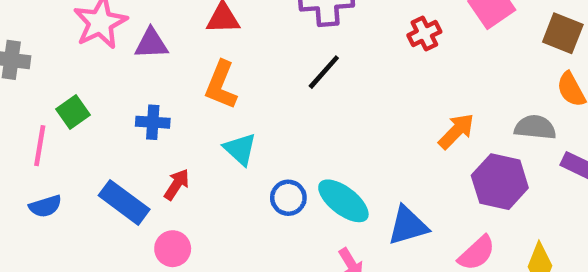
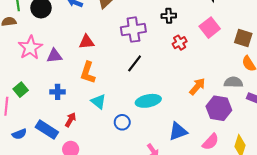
cyan ellipse: (343, 201) -> (148, 101), moved, turned -45
blue semicircle: (45, 206) -> (19, 134), moved

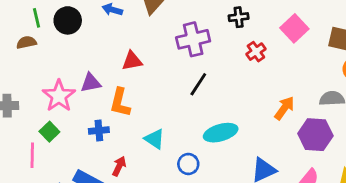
pink star: (30, 48) -> (59, 96), moved
orange L-shape: (88, 73) -> (120, 103), moved

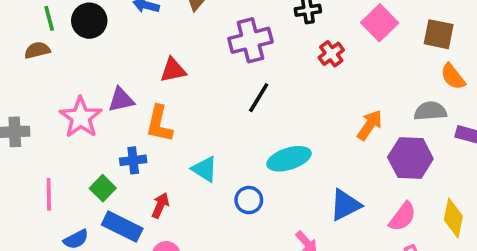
green square: (49, 132) -> (103, 188), moved

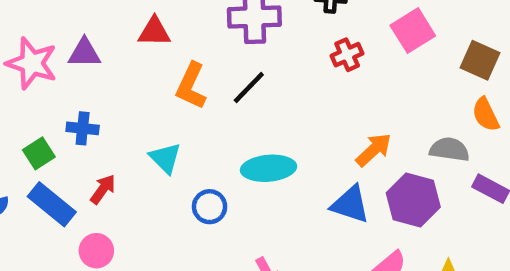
pink star: (81, 117) -> (32, 63), turned -30
orange L-shape: (159, 124) -> (191, 86), moved
blue triangle: (345, 205) -> (350, 204), moved, turned 32

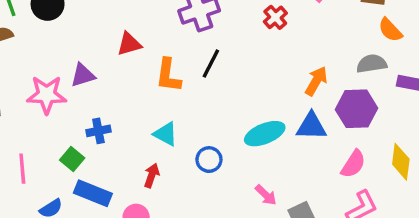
cyan ellipse: (268, 168) -> (265, 134), moved
red arrow: (103, 189) -> (152, 175), moved

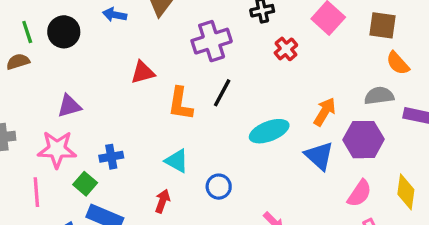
purple triangle: (83, 75) -> (69, 106), moved
pink star: (47, 95) -> (57, 149), moved
blue triangle: (311, 126) -> (319, 156), turned 40
cyan ellipse: (265, 134) -> (269, 131), moved

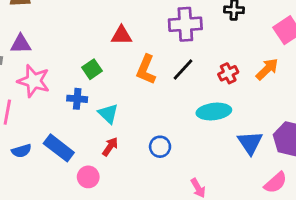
red cross: (286, 49) -> (228, 73), moved
purple triangle: (69, 106) -> (21, 44), moved
orange arrow: (325, 112) -> (267, 69), moved
cyan triangle: (177, 161) -> (108, 114), moved
green square: (85, 184) -> (92, 69), moved

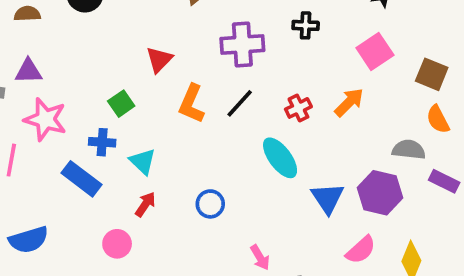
red triangle: (121, 35) -> (159, 60), turned -45
cyan ellipse: (214, 112) -> (280, 158), turned 60
blue rectangle: (59, 148) -> (82, 179), moved
blue semicircle: (21, 151) -> (29, 240), moved, size x1.5

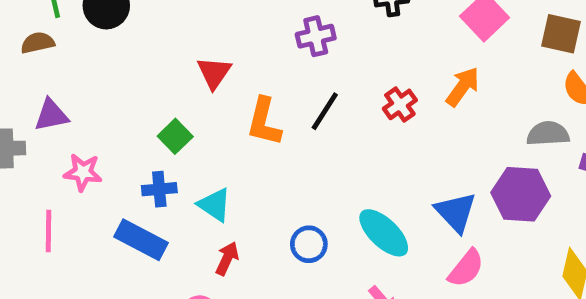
purple cross: (242, 44) -> (316, 36), size x0.7
pink star: (45, 119) -> (83, 172), size x0.7
cyan ellipse: (280, 158) -> (384, 233), moved
pink semicircle: (361, 250) -> (466, 268), moved

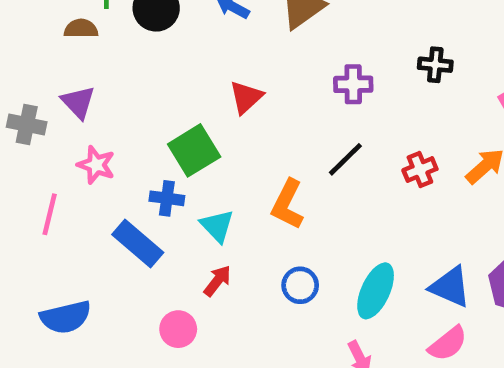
purple triangle: (51, 115) -> (78, 102), turned 45
orange L-shape: (264, 122) -> (288, 204), moved
green square: (175, 136) -> (194, 150), size x1.5
blue triangle: (456, 212) -> (450, 287), turned -36
cyan ellipse: (384, 233) -> (376, 291), turned 58

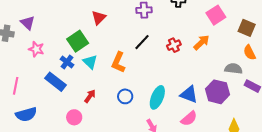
blue cross: (167, 198) -> (67, 62), turned 32
pink line: (50, 214) -> (16, 86), moved
cyan triangle: (217, 226) -> (90, 62), moved

